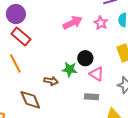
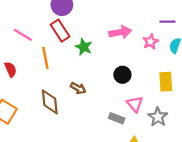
green star: (70, 69) -> (84, 47), moved
pink triangle: (97, 74) -> (135, 104), moved

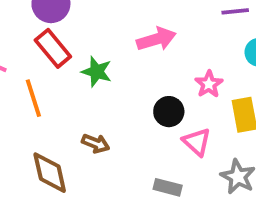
pink star: (151, 42) -> (209, 84), moved
pink triangle: (135, 104) -> (197, 142), moved

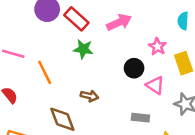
red rectangle: (53, 48) -> (76, 19), moved

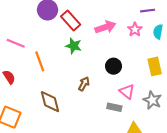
pink star: (157, 47) -> (135, 29), moved
pink triangle: (155, 85) -> (127, 92), moved
brown arrow: (89, 96) -> (84, 84), moved, turned -80

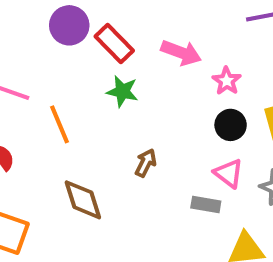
pink arrow: (105, 27) -> (181, 53), turned 42
pink star: (135, 29) -> (227, 81), moved
black circle: (114, 66) -> (231, 125), moved

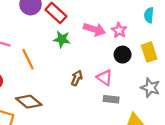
pink arrow: (181, 53) -> (94, 29), moved
pink triangle: (229, 173) -> (105, 78), moved
brown diamond: (83, 200) -> (29, 102), moved, turned -30

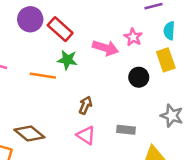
pink star: (119, 30) -> (133, 37), moved
yellow rectangle: (149, 52) -> (166, 60), moved
orange line: (28, 59) -> (43, 76), moved, turned -55
pink triangle: (105, 78) -> (86, 135), moved

